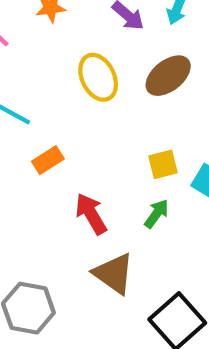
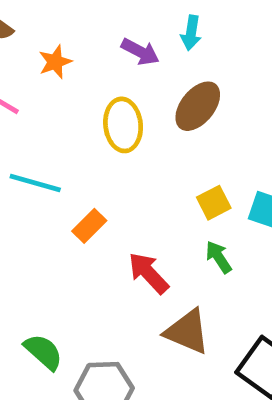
yellow ellipse: (98, 77) -> (123, 125), turned 33
green arrow: (156, 214) -> (219, 257), turned -56

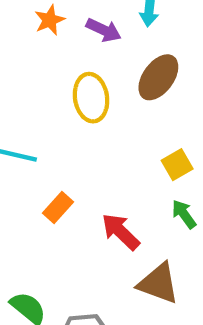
orange star: (55, 62) -> (50, 20), moved
orange rectangle: (89, 226) -> (58, 207), moved

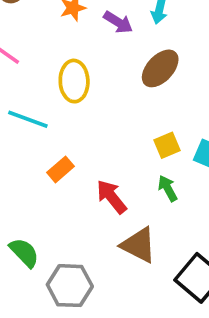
yellow ellipse: (91, 98) -> (74, 81), moved

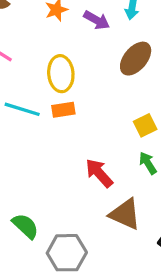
orange rectangle: (60, 169) -> (63, 110), moved, turned 35

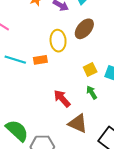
yellow ellipse: (61, 74) -> (58, 41), moved
green semicircle: (25, 226) -> (17, 131), size x1.4

